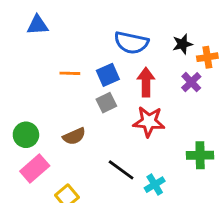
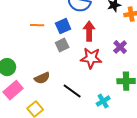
purple cross: (191, 82) -> (120, 47), moved
brown semicircle: (74, 136) -> (42, 78), moved
cyan cross: (155, 185) -> (103, 101), moved

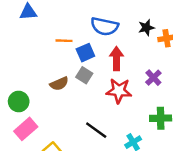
orange line: (37, 25) -> (64, 41), moved
gray square: (62, 45) -> (84, 75), turned -32
brown semicircle: (42, 78) -> (59, 84), moved

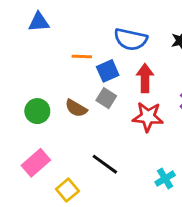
brown semicircle: (59, 84) -> (76, 108), turned 54
green circle: (19, 102) -> (37, 111), moved
black line: (96, 130) -> (105, 164), moved

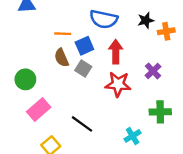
brown semicircle: (76, 108) -> (62, 58), moved, turned 36
pink rectangle: (36, 163) -> (39, 109), moved

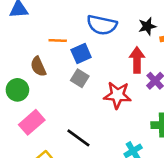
red arrow: (116, 52) -> (137, 60), moved
brown semicircle: (62, 58) -> (38, 66), moved

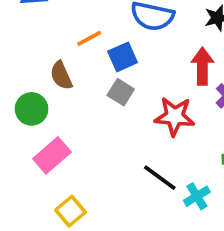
orange line: (58, 41) -> (89, 38), turned -30
black line: (78, 138) -> (160, 178), moved

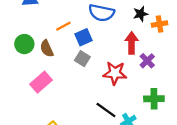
green circle: (32, 109) -> (24, 44), moved
pink rectangle: (52, 155) -> (41, 82), moved

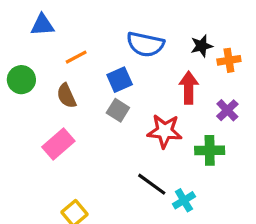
orange line: (63, 26) -> (76, 57), moved
green circle: (24, 44) -> (21, 80), moved
purple cross: (147, 61) -> (227, 110), moved
green cross: (154, 99) -> (210, 150), moved

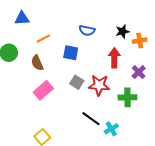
blue semicircle: (145, 44) -> (87, 30), size x0.7
blue square: (120, 80) -> (71, 53), turned 35
gray square: (118, 110) -> (77, 82), moved
pink rectangle: (58, 144) -> (43, 90), moved

